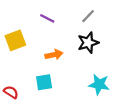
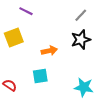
purple line: (47, 18) -> (26, 11), moved
cyan star: (99, 84) -> (84, 87), moved

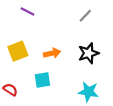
yellow square: (14, 38) -> (18, 51), moved
black star: (81, 40) -> (88, 53), moved

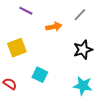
orange arrow: (52, 53) -> (54, 27), moved
cyan square: (42, 80) -> (40, 75), turned 35

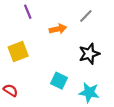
purple line: (26, 11) -> (28, 12), turned 40
cyan square: (40, 75) -> (59, 81), moved

